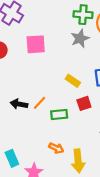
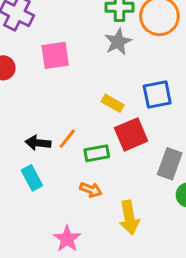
red square: (84, 103) -> (131, 134), size x1.5
orange arrow: (56, 148) -> (91, 190), moved
cyan rectangle: (12, 158) -> (32, 178), moved

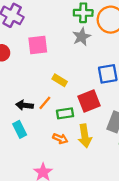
yellow rectangle: (113, 103) -> (60, 80), moved
yellow arrow: (129, 217) -> (85, 136), moved

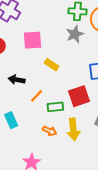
yellow rectangle: (60, 80) -> (52, 65), moved
black arrow: (25, 105) -> (17, 80), moved

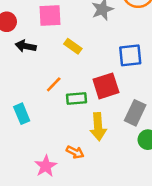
black arrow: (17, 80) -> (26, 46), moved
orange arrow: (50, 131) -> (75, 152), moved

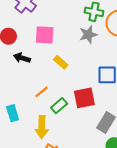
green rectangle: (77, 99) -> (59, 106), turned -42
yellow arrow: (98, 127) -> (42, 127), moved

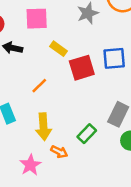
red square: (84, 98) -> (82, 68), moved
green rectangle: (59, 106) -> (87, 134), moved

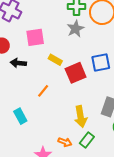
yellow arrow: (43, 127) -> (81, 117), moved
green rectangle: (87, 134) -> (87, 140), moved

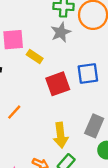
yellow rectangle: (55, 60) -> (35, 56), moved
orange line: (43, 91) -> (14, 112), moved

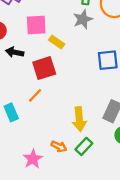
red square: (58, 84) -> (44, 68), moved

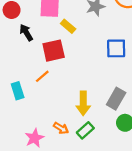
black arrow: (15, 52) -> (26, 32), turned 42

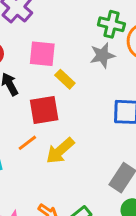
yellow arrow: (83, 103) -> (60, 151), moved, turned 45

